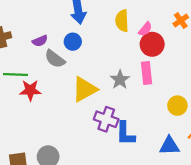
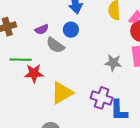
gray star: (120, 80) -> (113, 63), turned -30
yellow triangle: (85, 89) -> (62, 93), moved

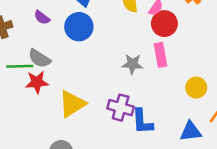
purple semicircle: (42, 29) -> (42, 18), moved, turned 64
blue circle: (71, 30) -> (79, 27), size x1.5
gray semicircle: (55, 45) -> (39, 58), moved

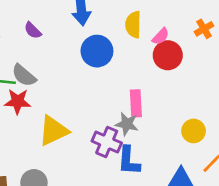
blue circle: (79, 27) -> (97, 51), moved
pink rectangle: (161, 55) -> (136, 103), moved
gray star: (132, 64) -> (127, 124), moved

